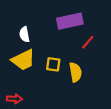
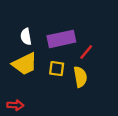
purple rectangle: (70, 21) -> (61, 39), moved
red line: (88, 42) -> (86, 52), moved

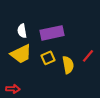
red line: (86, 52) -> (88, 56), moved
yellow square: (57, 69) -> (48, 58), turned -32

